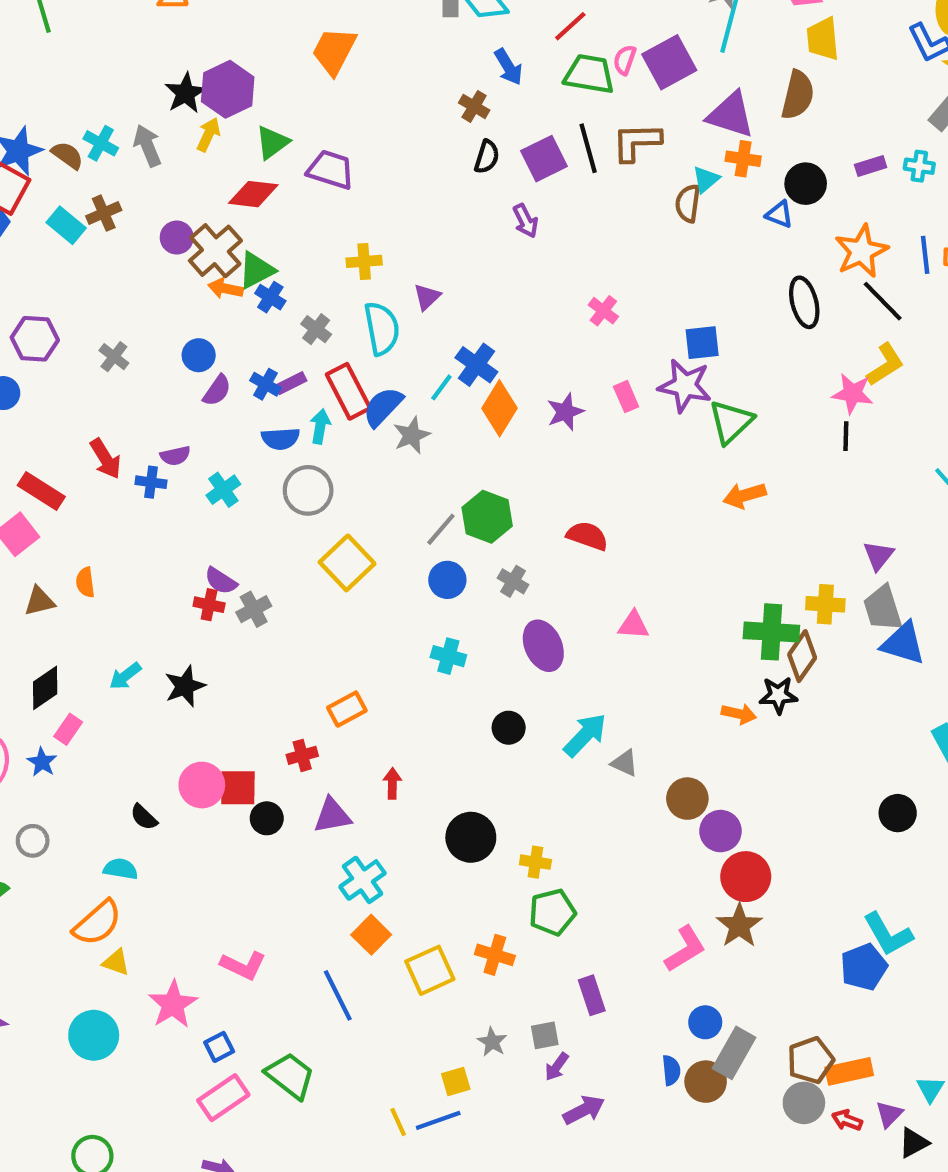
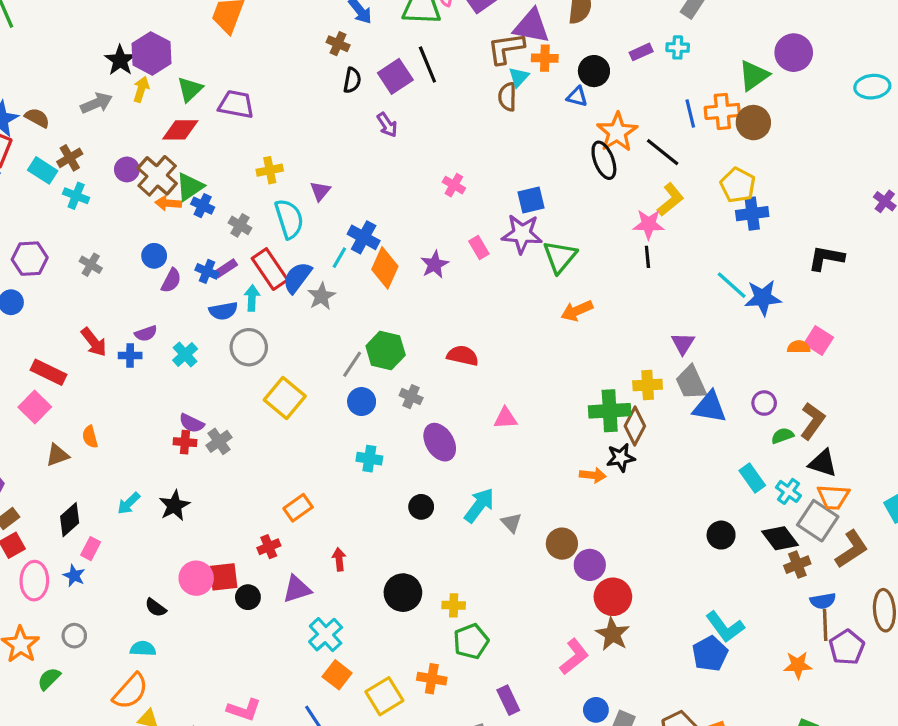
brown L-shape: (637, 142) -> (506, 48), moved
cyan cross: (101, 143) -> (76, 196), moved
gray arrow: (147, 146) -> (96, 103), turned 96
orange star: (861, 251) -> (617, 132), moved
gray triangle: (624, 763) -> (511, 523), turned 30

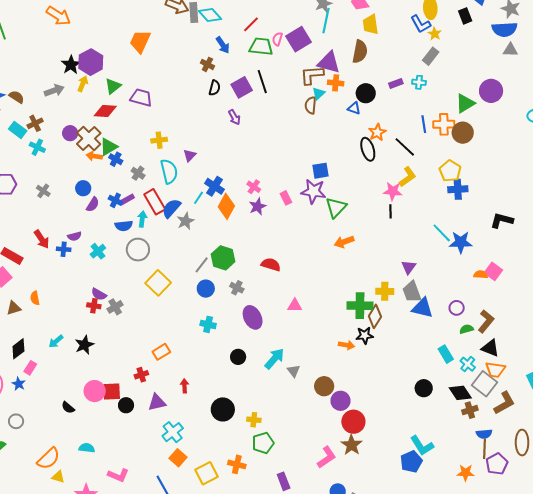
orange star: (617, 132) -> (377, 132), size x0.7
pink cross: (454, 185) -> (254, 187), moved
cyan semicircle: (143, 649) -> (87, 448), moved

